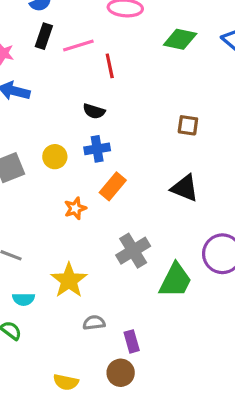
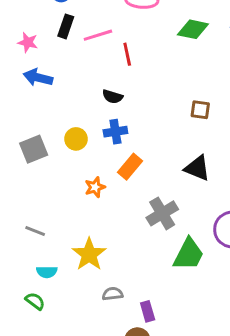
gray cross: (133, 251) -> (162, 213), moved

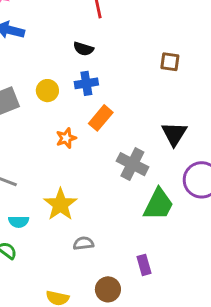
black triangle: (197, 168) -> (174, 134), moved, turned 40
gray cross: (162, 213) -> (132, 164), turned -32
purple rectangle: (148, 311) -> (144, 265), moved

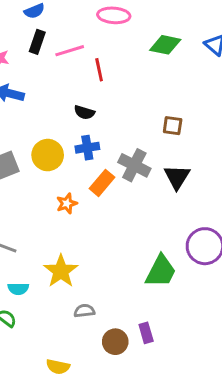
yellow circle: (47, 91) -> (48, 155), size x1.4
black triangle: (174, 134) -> (177, 177), moved
gray cross: (132, 164) -> (134, 165), moved
brown circle: (108, 289) -> (115, 342), moved

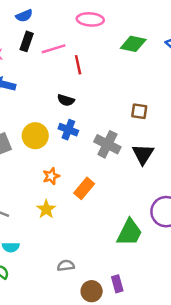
blue cross: (87, 148) -> (68, 130), turned 30
orange rectangle: (102, 183) -> (84, 188), moved
yellow star: (61, 271) -> (46, 209), moved, size x0.7

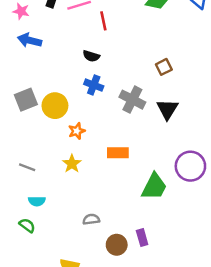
brown square: (139, 111) -> (164, 67), turned -35
yellow circle: (35, 136) -> (55, 106), moved
orange rectangle: (84, 188) -> (118, 153), moved, turned 50

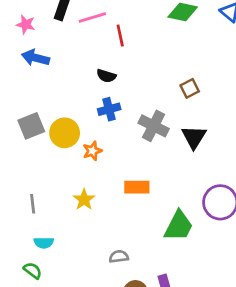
blue cross: (94, 85) -> (109, 109), turned -36
orange star: (77, 131) -> (92, 151), moved
gray line: (27, 167) -> (33, 204), turned 63
gray semicircle: (91, 219) -> (119, 257), moved

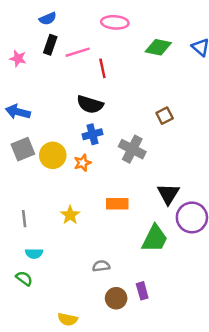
blue arrow: (35, 58) -> (18, 112), moved
black semicircle: (106, 76) -> (90, 104), size x1.5
black triangle: (194, 137) -> (168, 194), moved
orange star: (92, 151) -> (83, 163), moved

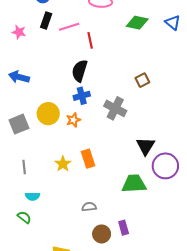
black semicircle: (90, 104) -> (80, 71), turned 90
gray square: (23, 149) -> (19, 124), moved
orange rectangle: (117, 204) -> (88, 159), moved, turned 72
green trapezoid: (155, 239) -> (134, 184), turned -120

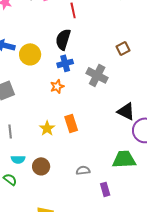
yellow circle: (48, 114) -> (30, 54), moved
black triangle: (146, 146) -> (126, 111), turned -36
green trapezoid: (134, 184) -> (124, 159), moved
gray semicircle: (89, 207) -> (83, 170), moved
brown circle: (102, 234) -> (41, 166), moved

